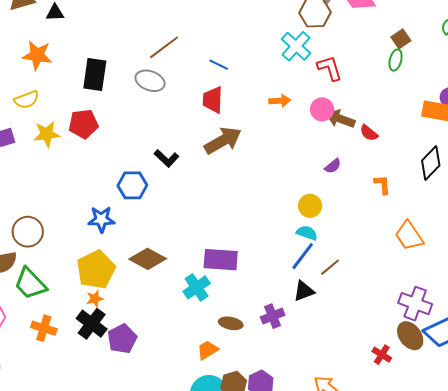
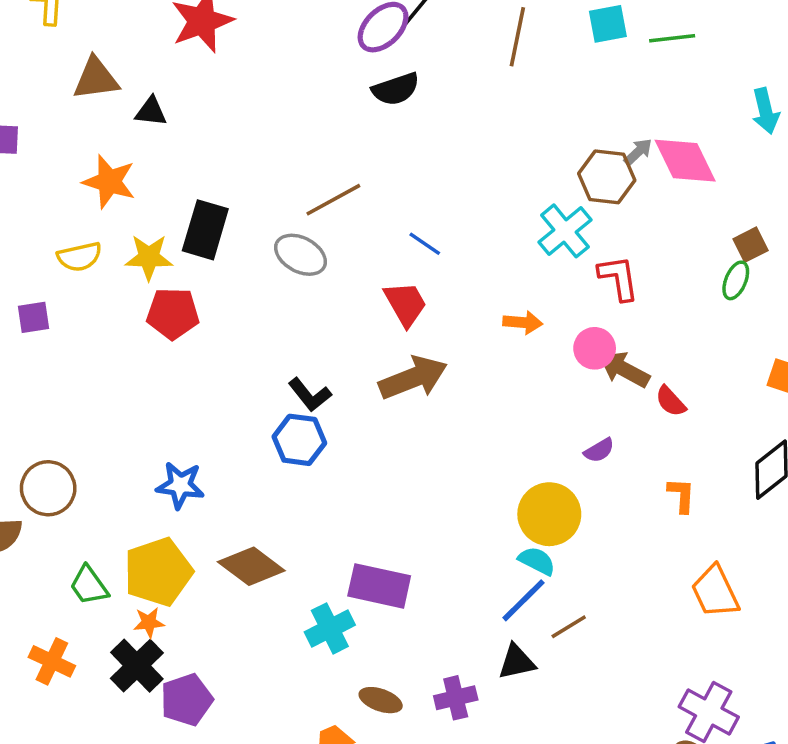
red trapezoid: (213, 100) -> (405, 304), turned 140
yellow star: (47, 134) -> (149, 257), moved
blue hexagon: (132, 185) -> (299, 440), moved
yellow circle: (310, 206) -> (549, 514), size x1.5
green trapezoid: (30, 284) -> (89, 585), moved, size x0.7

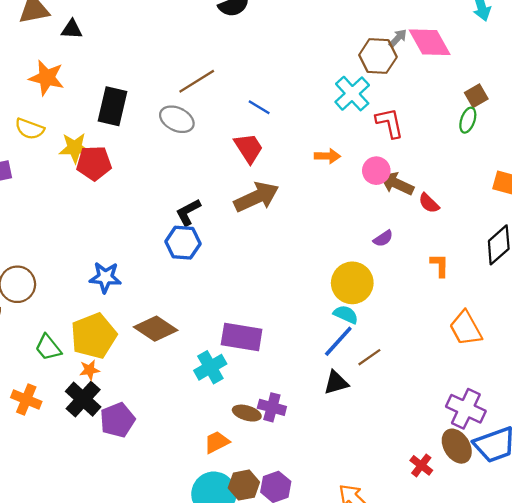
yellow semicircle: (79, 257) -> (30, 129), turned 36
yellow star: (149, 257) -> (75, 148), moved
black L-shape: (310, 395) -> (188, 212), turned 104
purple cross: (456, 698) -> (272, 407), moved, turned 32

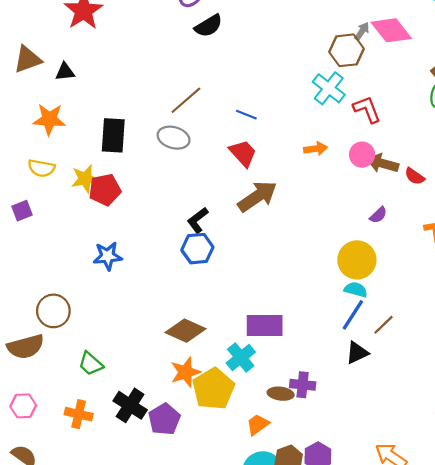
blue star: (105, 277) -> (108, 256), moved
yellow pentagon: (94, 336) -> (213, 389), moved
orange star: (89, 370) -> (185, 372), moved, size x1.6

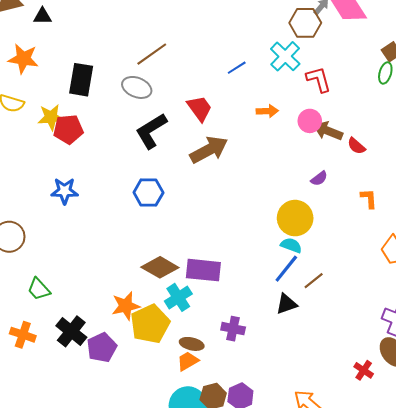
blue line: (246, 115) -> (237, 68), moved, turned -60
black L-shape: (198, 220) -> (151, 131), moved, size x1.5
brown diamond: (185, 331) -> (160, 267), moved
brown ellipse: (281, 394) -> (192, 344), moved

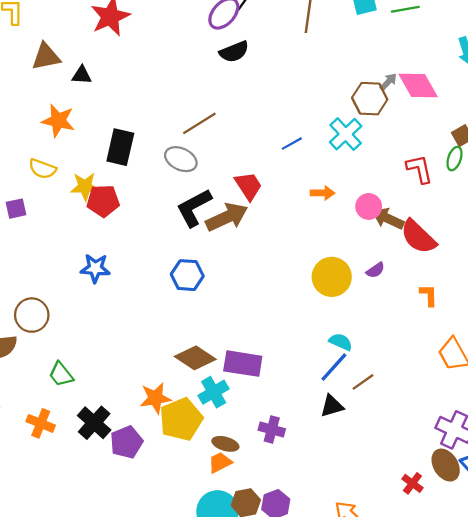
red L-shape: (319, 79) -> (419, 169), moved
red semicircle: (356, 146) -> (418, 237), size x1.8
brown arrow: (209, 150) -> (227, 217), moved
yellow circle: (295, 218) -> (332, 277), moved

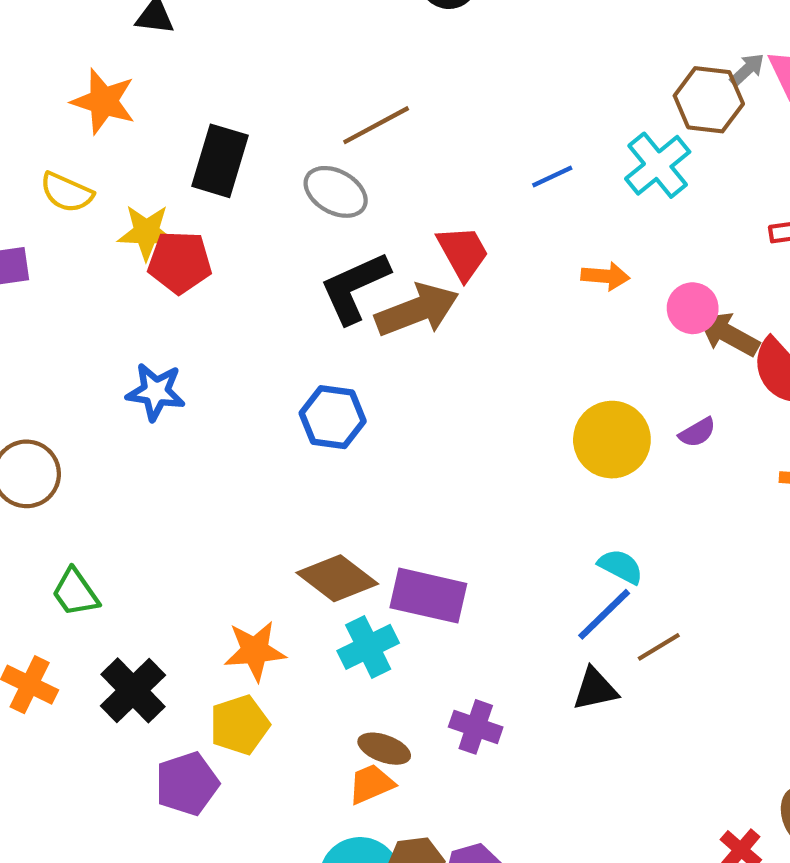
yellow pentagon: (181, 419) -> (240, 725), moved, size x0.7
purple pentagon: (126, 442) -> (187, 784), moved

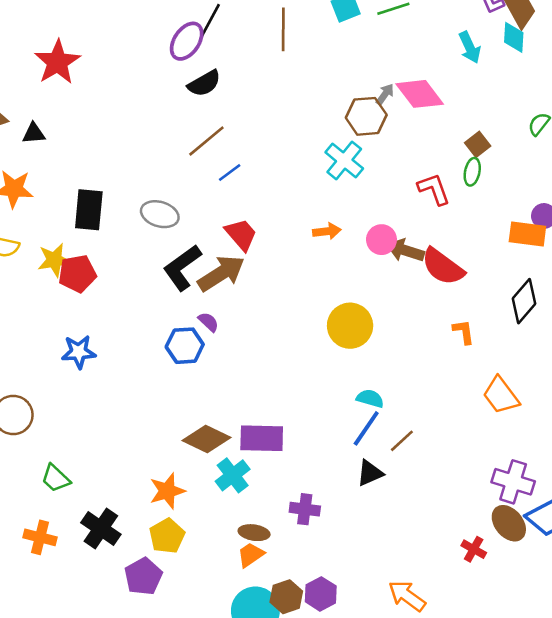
brown line: (376, 125) -> (206, 141), moved
blue line: (552, 177) -> (230, 172), moved
purple semicircle: (697, 432) -> (208, 322), moved, turned -95

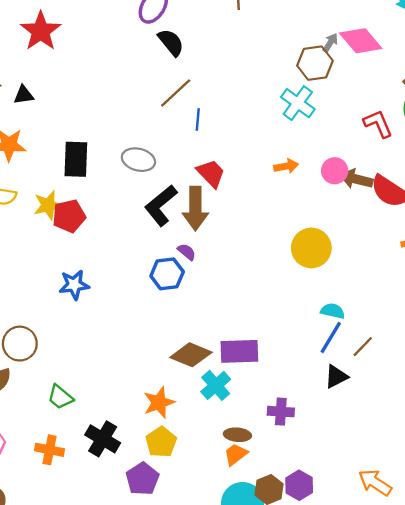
black semicircle: (204, 83) -> (171, 42), turned -96
blue line: (230, 172) -> (198, 119), turned -45
brown arrow: (221, 273) -> (195, 209), turned 126

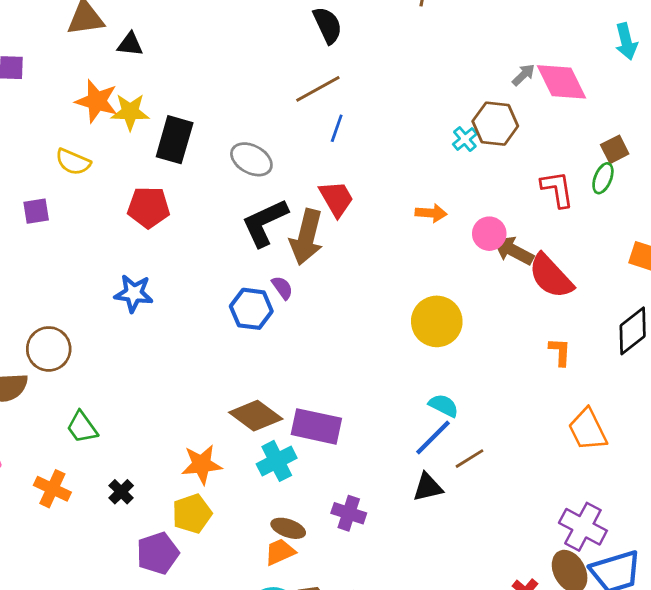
brown hexagon: (315, 63) -> (495, 124), moved
cyan cross: (298, 103) -> (465, 139), size x0.6
yellow star: (48, 205) -> (130, 112), moved
black cross: (103, 439) -> (121, 492), size x0.6

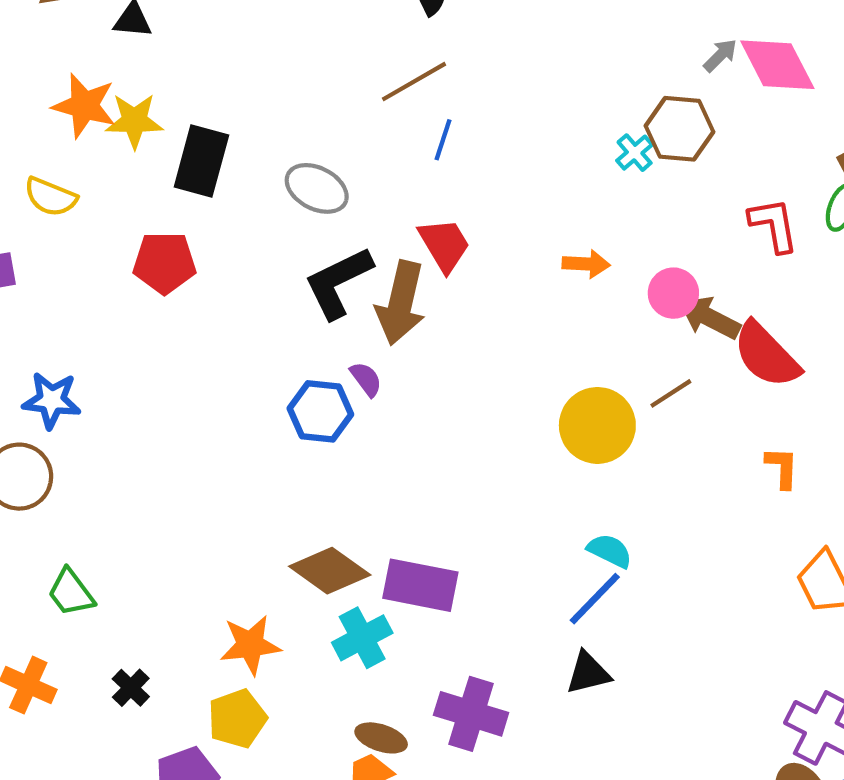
blue star: (134, 293) -> (52, 400), moved
brown line: (470, 459) -> (671, 393), moved
purple cross: (349, 513) -> (471, 714), size x1.4

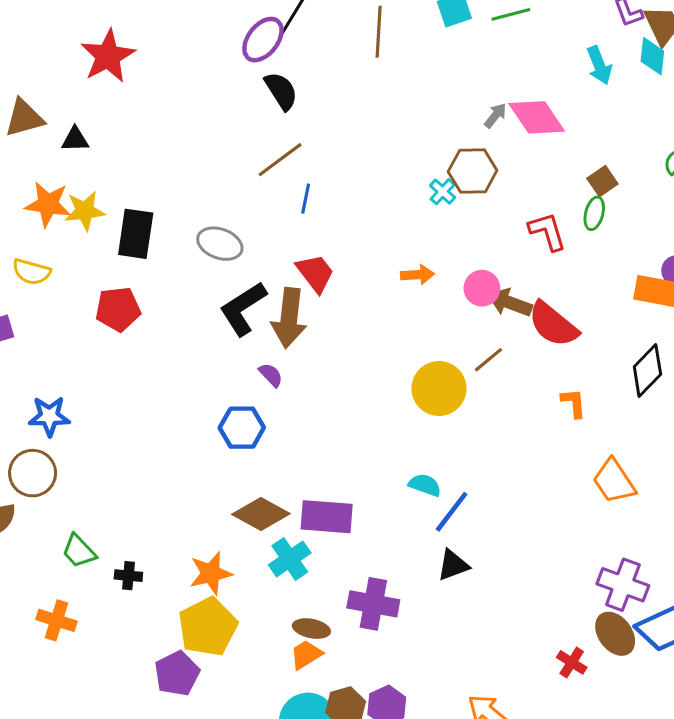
blue hexagon: (320, 411) -> (242, 428), moved
cyan semicircle: (610, 551) -> (425, 485), moved
black cross: (131, 688) -> (128, 576), moved, turned -32
yellow pentagon: (237, 719) -> (208, 627), size x1.4

